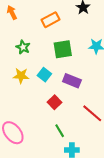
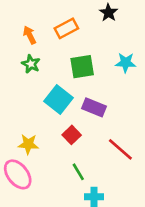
orange arrow: (12, 13) -> (30, 35), moved
cyan square: (44, 75) -> (58, 99), size x1.5
yellow star: (21, 76) -> (28, 144), moved

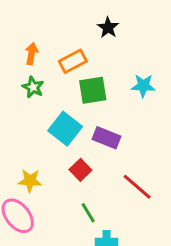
black star: (108, 13) -> (108, 28), moved
orange rectangle: (66, 28) -> (73, 61), moved
orange arrow: (30, 35) -> (32, 54), turned 36

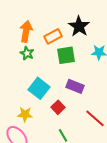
black star: (108, 28) -> (79, 26), moved, size x1.5
orange arrow: (32, 54) -> (26, 31), size x1.5
cyan square: (65, 129) -> (39, 88), moved

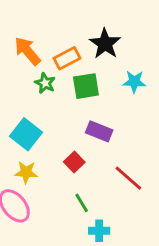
orange arrow: (26, 31) -> (28, 51), turned -50
green star: (27, 53) -> (45, 83), moved
cyan square: (39, 88) -> (26, 134), moved

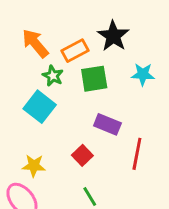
cyan square: (26, 134) -> (40, 107), moved
red line: (128, 178) -> (137, 154), moved, turned 60

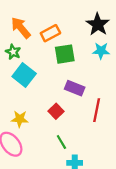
black star: (113, 36) -> (98, 24), moved
green star: (53, 76) -> (13, 52), moved

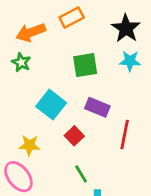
orange arrow: (21, 28) -> (31, 32), turned -70
orange rectangle: (50, 33) -> (72, 17), moved
cyan square: (24, 75) -> (51, 105), moved

